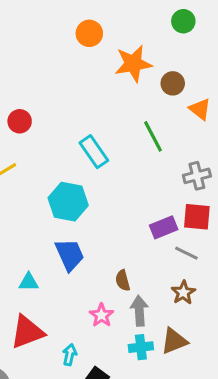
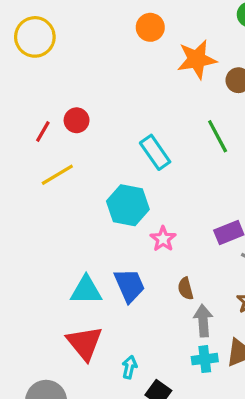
blue trapezoid: (70, 255) -> (129, 285), moved
cyan triangle: (29, 282) -> (86, 290), size x1.5
pink star: (101, 315) -> (163, 239), moved
red triangle: (27, 332) -> (85, 343), turned -48

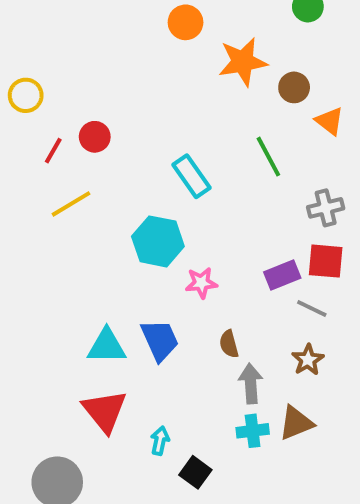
yellow circle: (35, 37) -> (26, 95), moved, size x0.7
pink star: (163, 239) -> (201, 283), turned 30

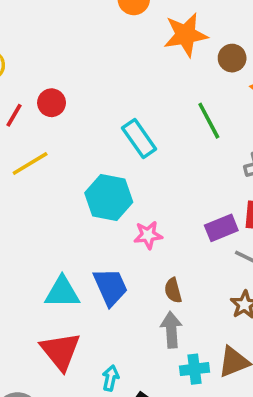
gray arrow: (251, 383) -> (171, 330), moved

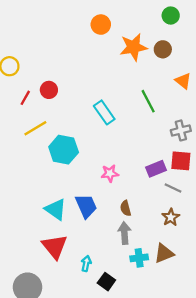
brown circle: (232, 58) -> (163, 49), moved
cyan hexagon: (109, 197) -> (64, 150), moved
cyan triangle: (62, 292) -> (56, 209), turned 35

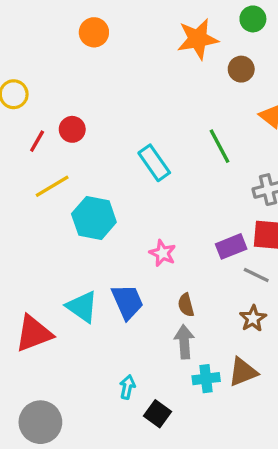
orange circle: (101, 25) -> (94, 32), moved
orange star: (133, 47) -> (198, 39), moved
pink star: (110, 173) -> (163, 253), turned 30
red triangle: (55, 247) -> (34, 333), moved, turned 48

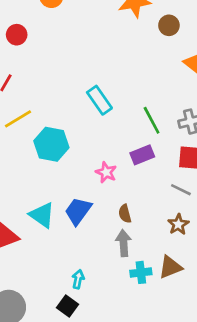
red circle: (72, 129) -> (17, 35), moved
green line: (219, 146) -> (152, 120), moved
purple rectangle: (231, 246) -> (142, 155), moved
blue trapezoid: (127, 302) -> (78, 211), turned -120
black square: (158, 414) -> (67, 306), moved

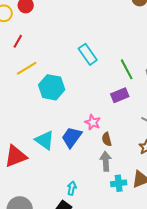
pink star: (106, 172) -> (93, 122), moved

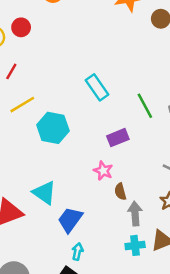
purple rectangle: (120, 95) -> (118, 138), moved
blue trapezoid: (72, 137) -> (70, 220), moved
gray arrow: (106, 161) -> (135, 214), moved

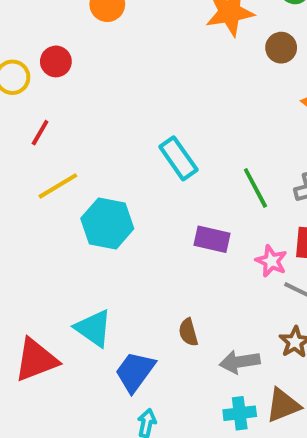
purple rectangle: (118, 138) -> (212, 239), turned 35
pink star: (103, 171) -> (271, 261), moved
brown semicircle: (120, 192) -> (188, 332), moved
gray arrow: (135, 214) -> (240, 362), turned -95

